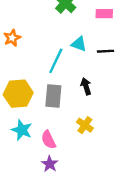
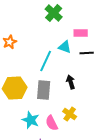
pink rectangle: (104, 14) -> (81, 33), moved
cyan star: (22, 130) -> (31, 120), moved
pink semicircle: (48, 140) -> (52, 123), moved

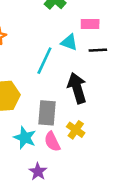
black arrow: (71, 82) -> (77, 88), size x1.6
gray rectangle: (44, 90) -> (47, 113), moved

